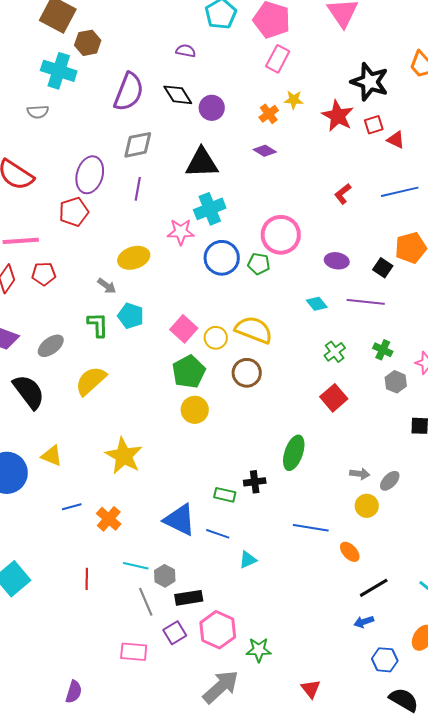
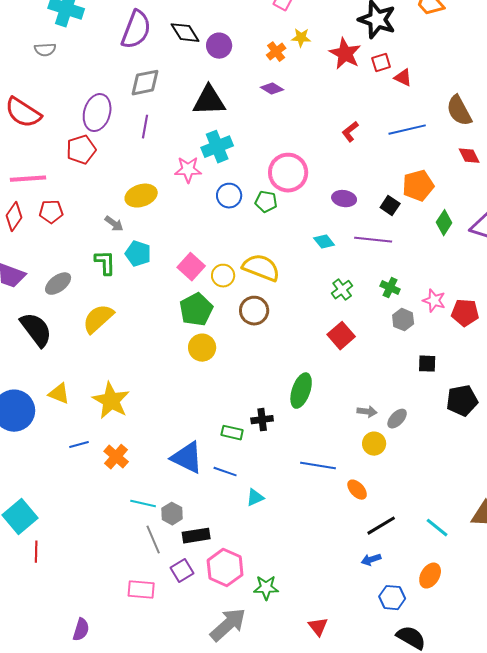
blue circle: (222, 258) -> (229, 196), size x0.7
yellow star: (124, 456) -> (111, 401), moved
red line: (87, 579) -> (36, 552), moved

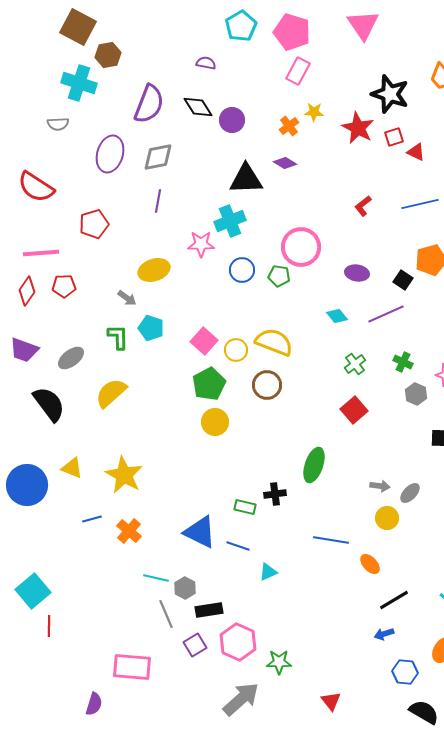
black triangle: (209, 101) -> (246, 179), moved
purple ellipse: (97, 113) -> (110, 154), moved
purple line: (373, 240) -> (386, 314), turned -30
pink rectangle: (141, 590) -> (132, 667), moved, size x1.4

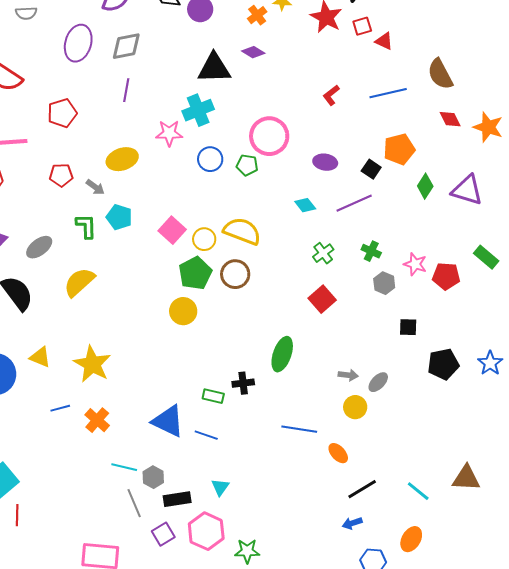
red pentagon: (64, 286) -> (61, 175), moved
green pentagon: (209, 384) -> (195, 273), moved
cyan triangle: (268, 572) -> (220, 487), moved, turned -30

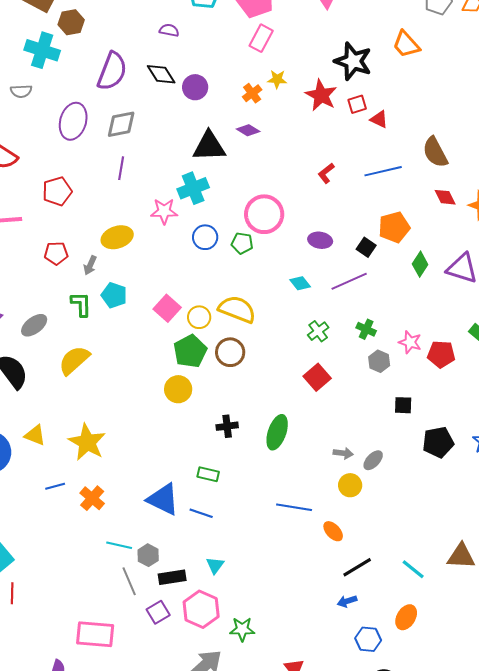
gray arrow: (95, 187) -> (90, 265), turned 78
black cross: (243, 383) -> (227, 426), moved

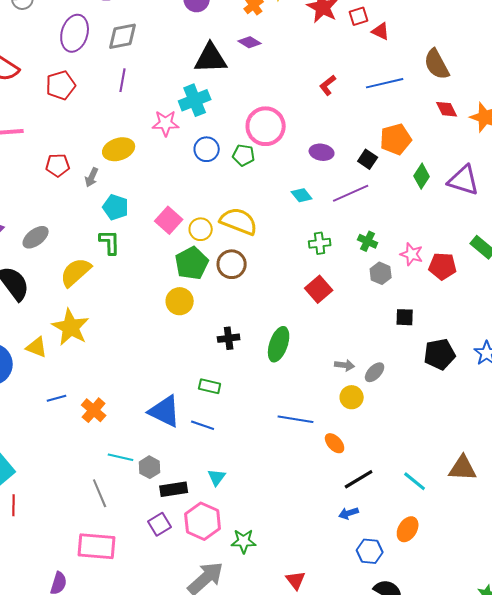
red pentagon: (57, 191) -> (61, 85), moved
green L-shape: (81, 304) -> (110, 242), moved
green cross: (318, 331) -> (320, 243), turned 30
yellow star: (87, 442) -> (71, 327), moved
gray line: (129, 581) -> (100, 493), moved

